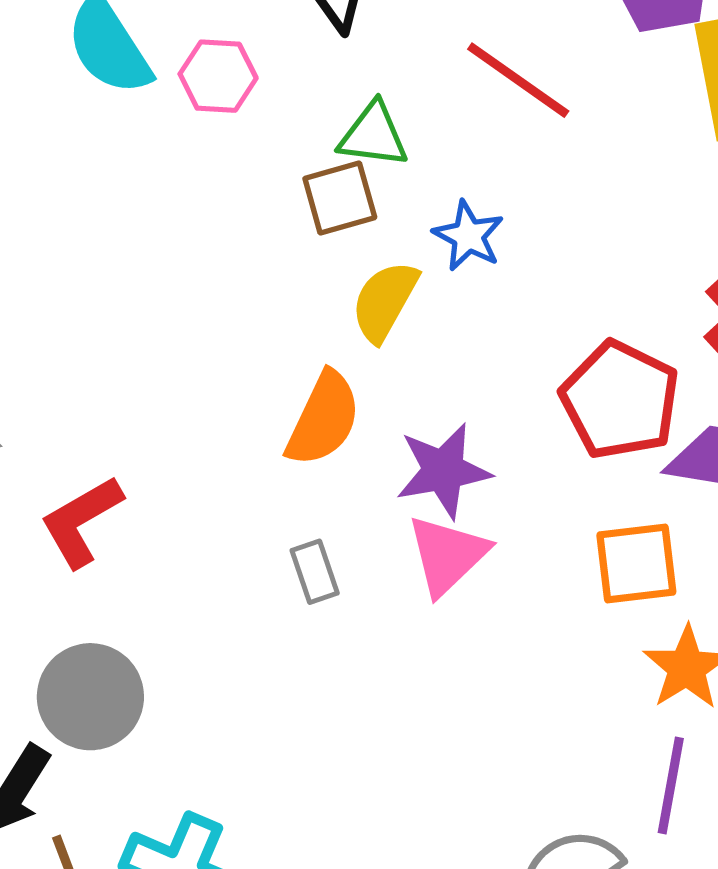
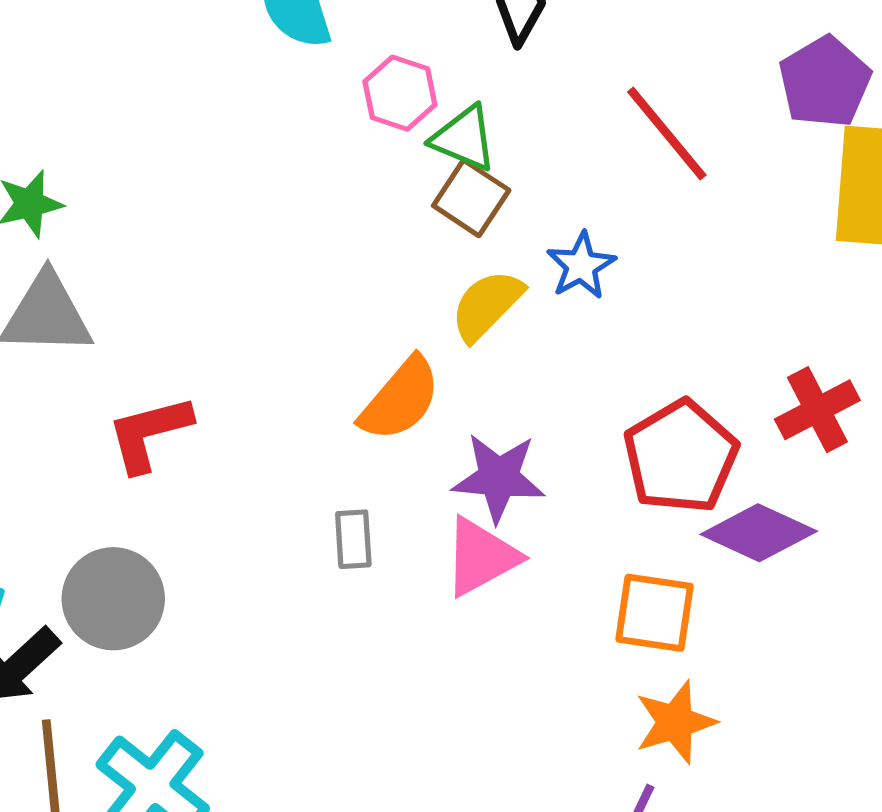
pink hexagon: (218, 76) -> (400, 93), moved
green triangle: (373, 135) -> (464, 138), moved
brown square: (340, 198) -> (471, 198), turned 34

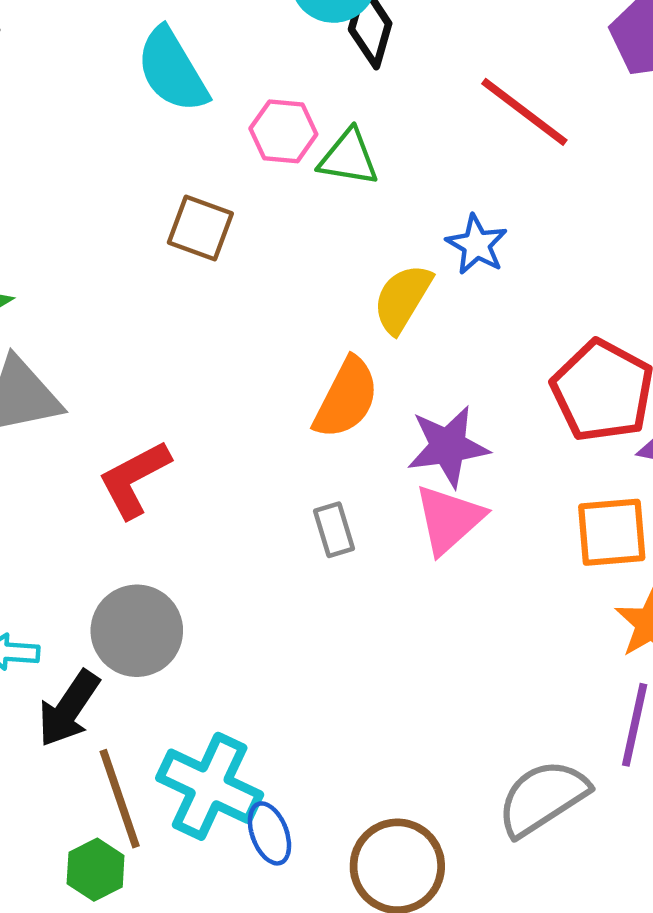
brown square: (471, 198) -> (200, 228), moved

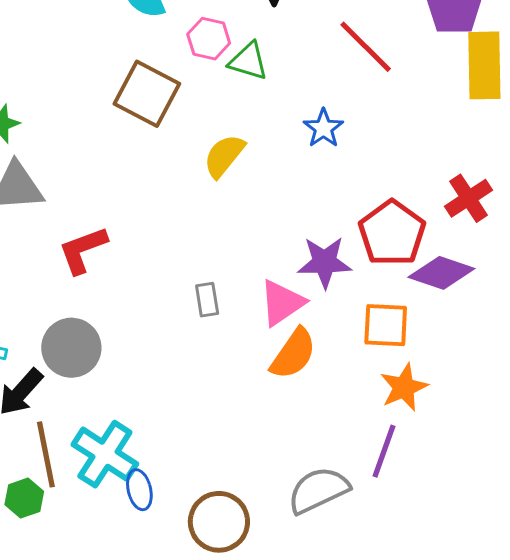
brown square: (200, 228) -> (147, 94), size x1.5
yellow semicircle: (402, 298) -> (224, 156), moved
orange semicircle: (346, 398) -> (293, 354), moved
purple star: (448, 446) -> (325, 262), moved

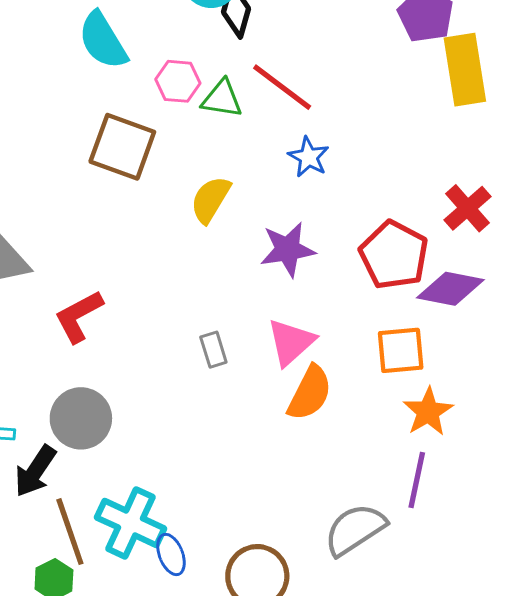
red line: (366, 47) -> (282, 87), moved
purple star: (325, 262) -> (288, 249), moved

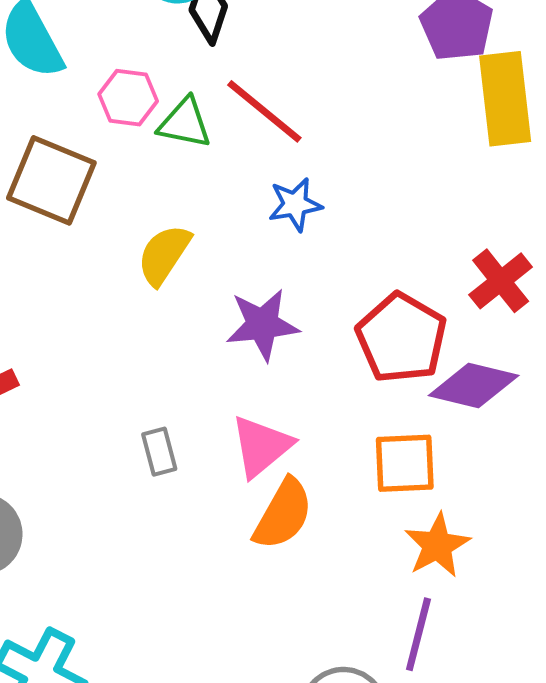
blue star: (309, 157) -> (295, 204), turned 30

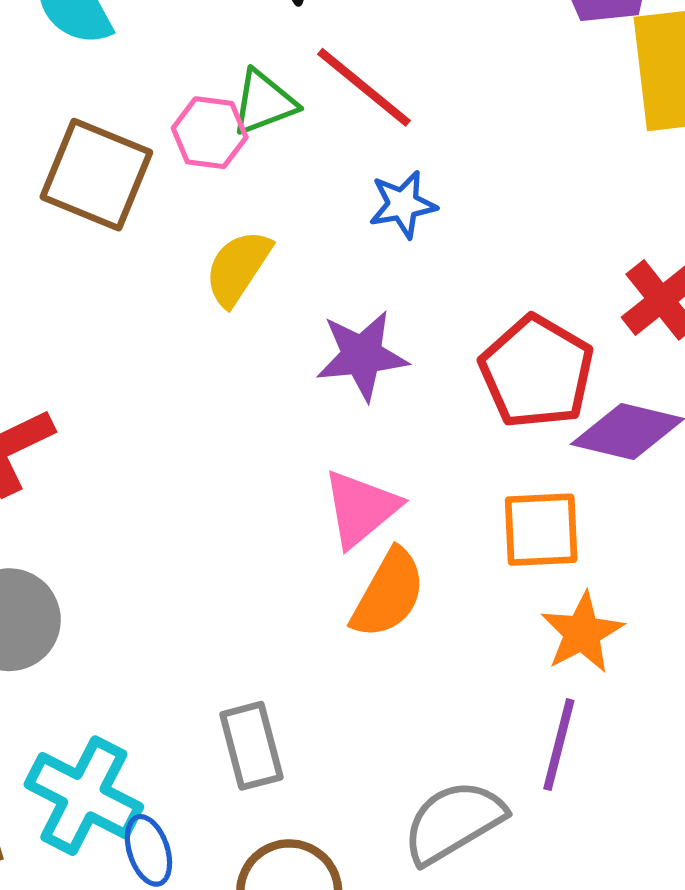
pink hexagon: (128, 98) -> (210, 133), moved
green triangle: (185, 123) -> (264, 102), turned -32
gray rectangle: (159, 452) -> (251, 746), moved, size x1.4

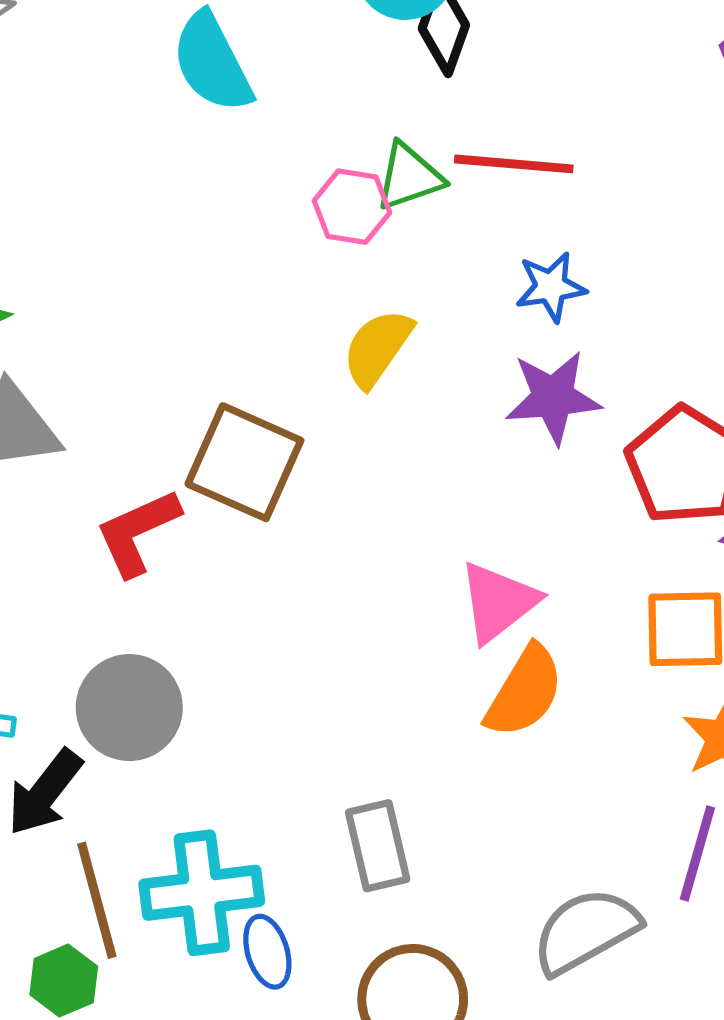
red line: (364, 87) -> (514, 164), turned -36
brown square: (96, 175) -> (244, 462), moved
purple star: (362, 355) -> (553, 397), moved
cyan cross: (84, 796) -> (202, 893), turned -36

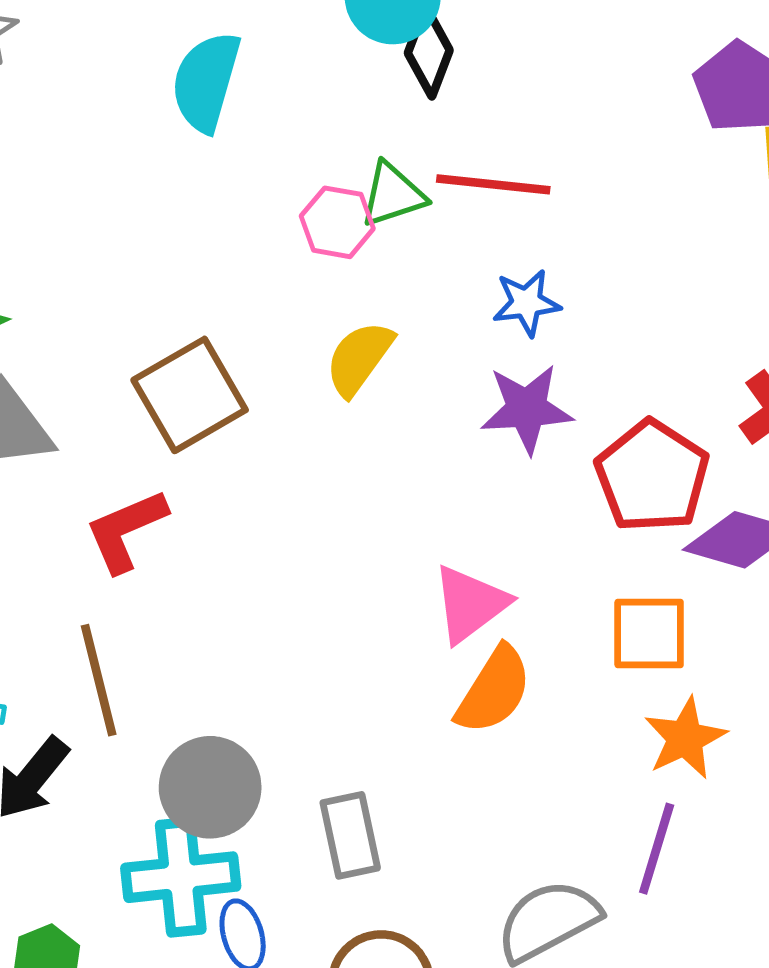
cyan semicircle: (212, 63) -> (206, 82), turned 42
brown square: (244, 462) -> (190, 395), moved, turned 35
gray circle: (129, 708) -> (210, 787), moved
brown line: (97, 900) -> (99, 680), moved

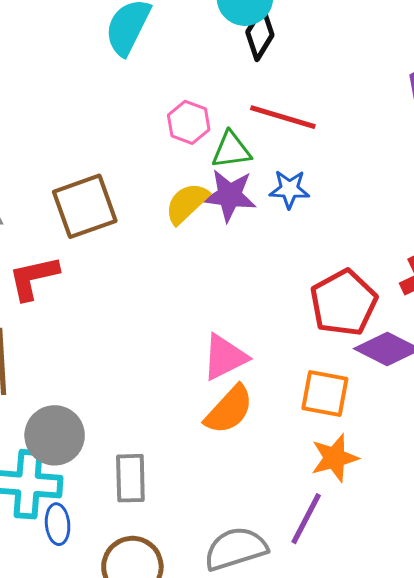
green triangle: (393, 195) -> (231, 150), moved
purple star: (527, 409) -> (230, 195), moved

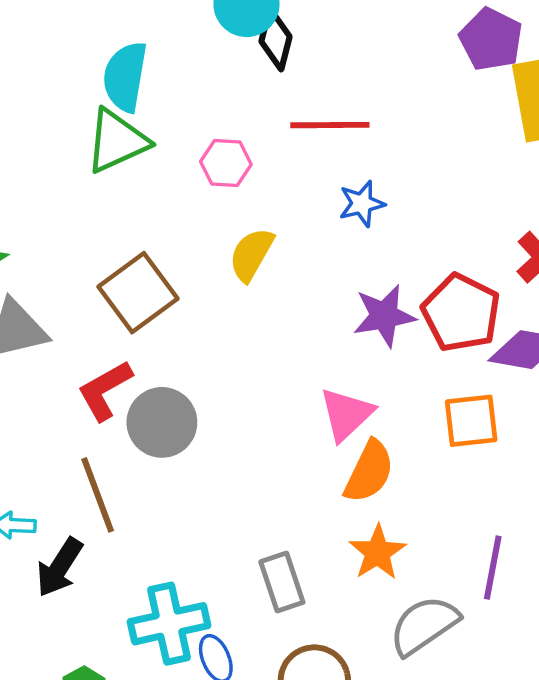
green triangle: (231, 150) -> (117, 141), moved, size x1.4
purple star: (230, 195) -> (384, 316), moved
gray circle: (55, 435) -> (162, 422), moved
orange star: (335, 458) -> (377, 552), moved

